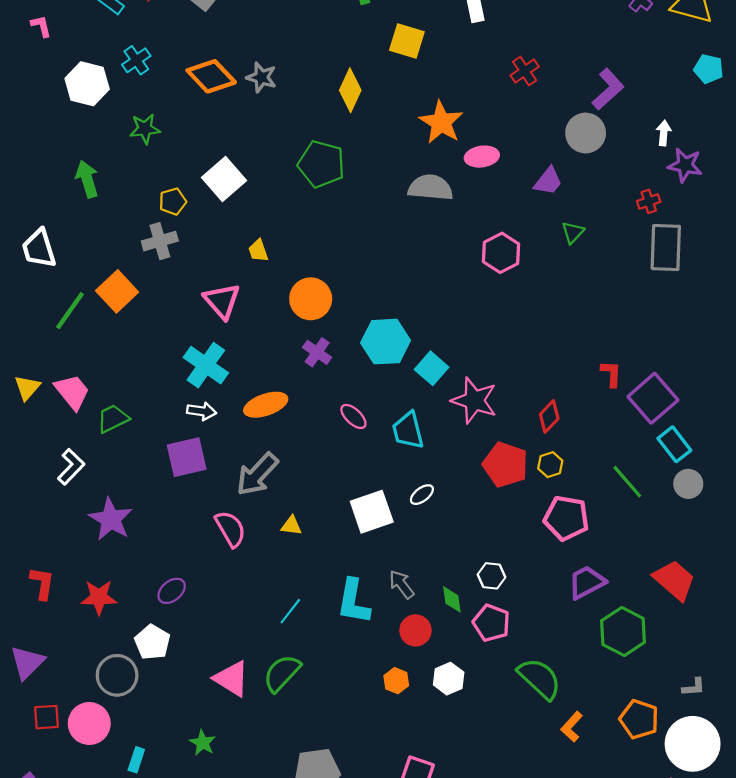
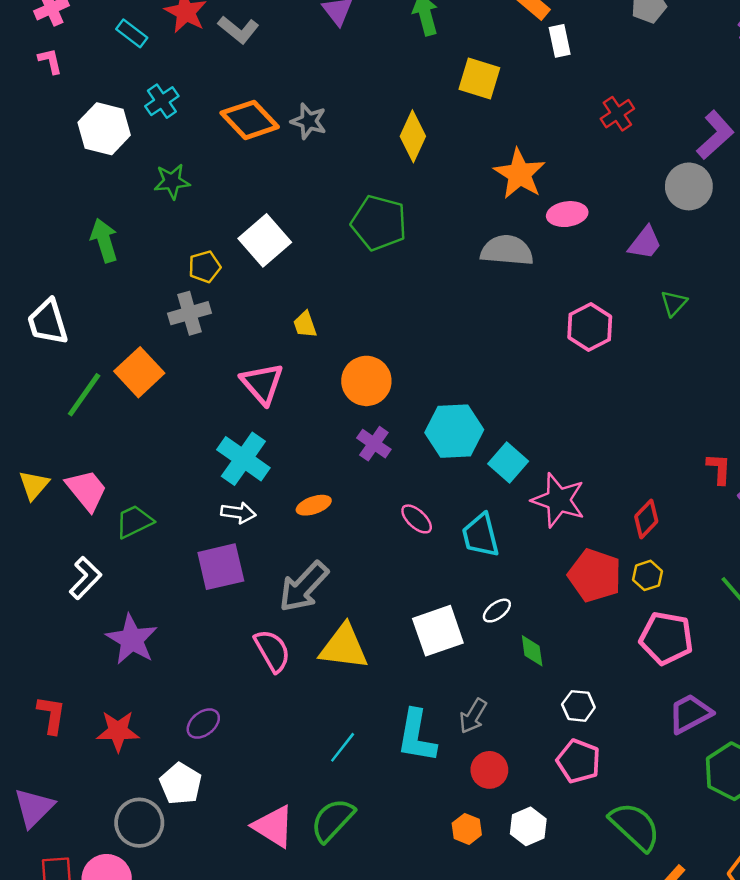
orange ellipse: (266, 405) -> (314, 505), size x0.7
yellow triangle: (291, 526) -> (344, 647), size x2.0
gray arrow: (402, 584) -> (473, 716), turned -112
green diamond: (452, 599) -> (532, 651), moved

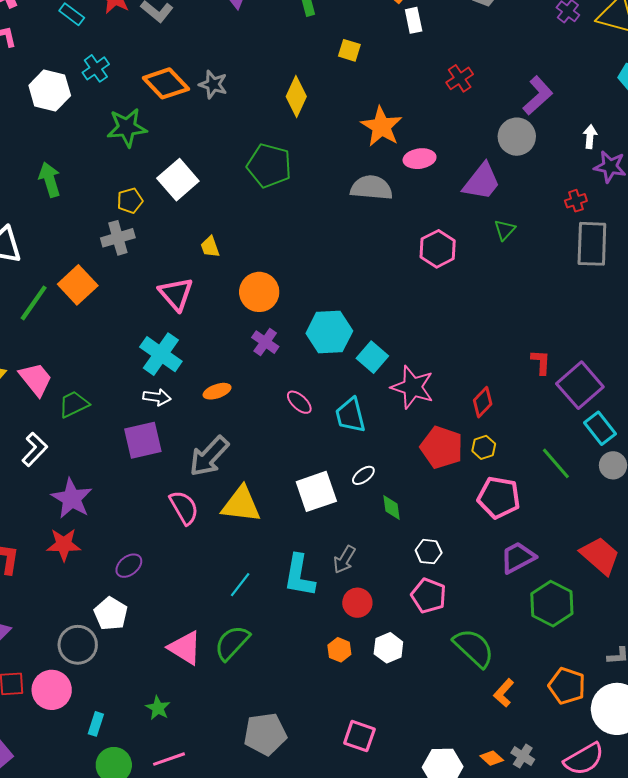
yellow square: (479, 79) -> (349, 50), size x0.7
green star: (172, 181) -> (127, 128), moved, size x1.4
purple trapezoid: (645, 243) -> (482, 182), size x1.4
red star: (118, 731) -> (64, 545), moved

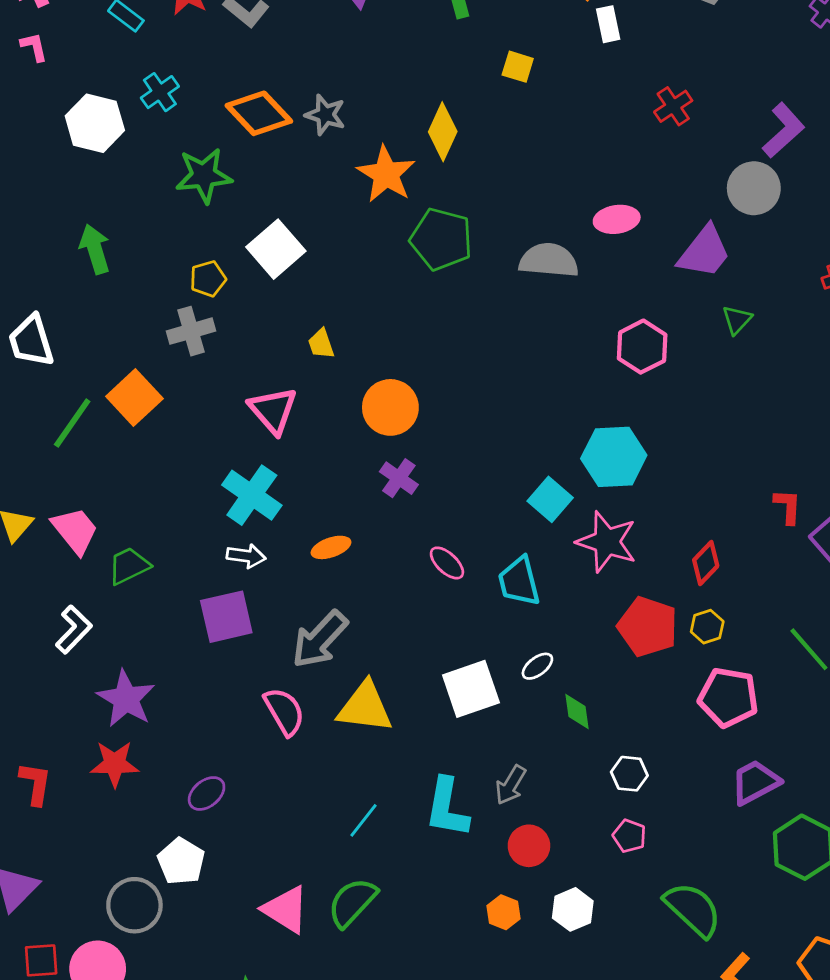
orange star: (381, 127) -> (386, 174), moved
green pentagon: (269, 166) -> (441, 239), moved
cyan hexagon: (329, 332) -> (614, 457), moved
pink pentagon: (429, 596) -> (629, 836), size x0.7

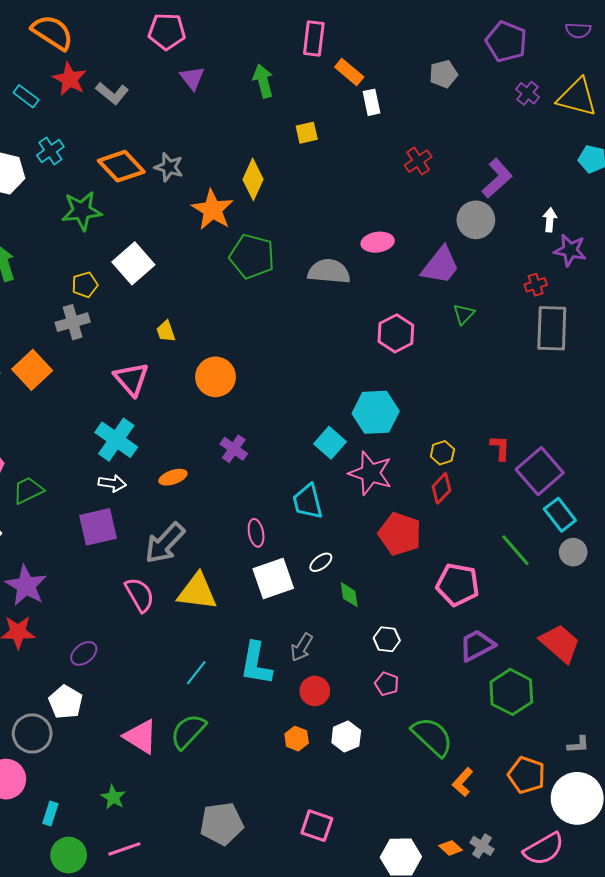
yellow square: (518, 67) -> (307, 133), turned -30
purple cross: (399, 478) -> (234, 449), moved
pink ellipse: (447, 563) -> (256, 533), moved, turned 36
yellow hexagon: (707, 627) -> (442, 453), moved

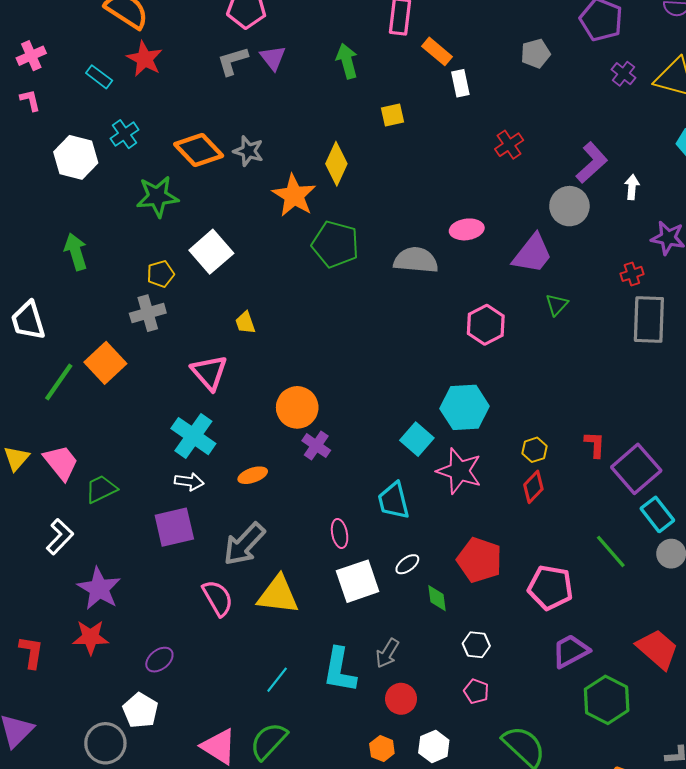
gray L-shape: (112, 93) -> (233, 61), moved, turned 124
white arrow: (550, 220) -> (632, 187), moved
orange circle: (216, 377) -> (297, 407), moved
red pentagon: (400, 534) -> (479, 560), moved

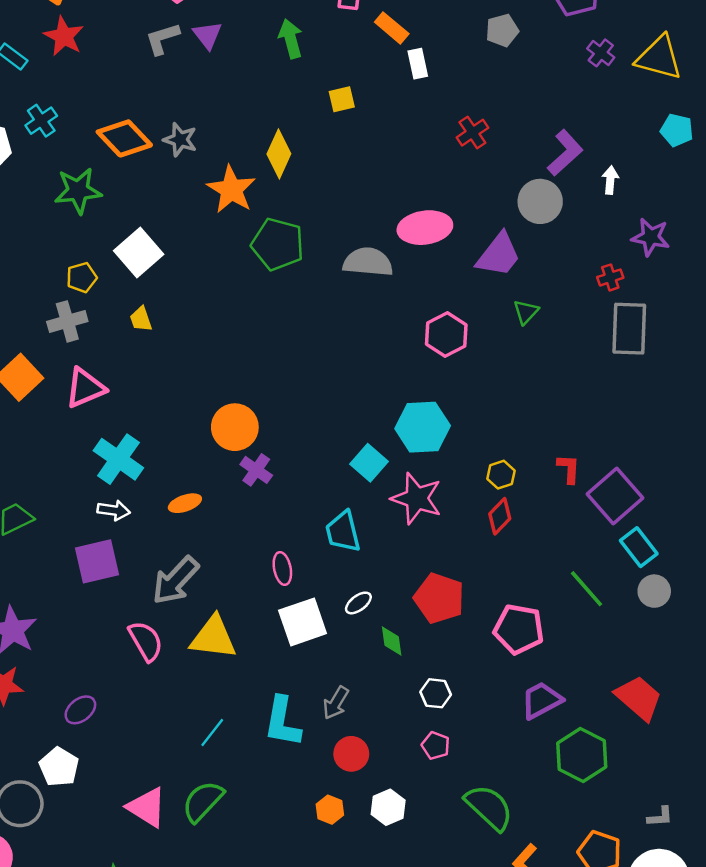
pink ellipse: (467, 229) -> (425, 228), size x1.4
yellow trapezoid: (245, 323) -> (141, 319), moved
pink triangle: (209, 372) -> (85, 388), moved, turned 48

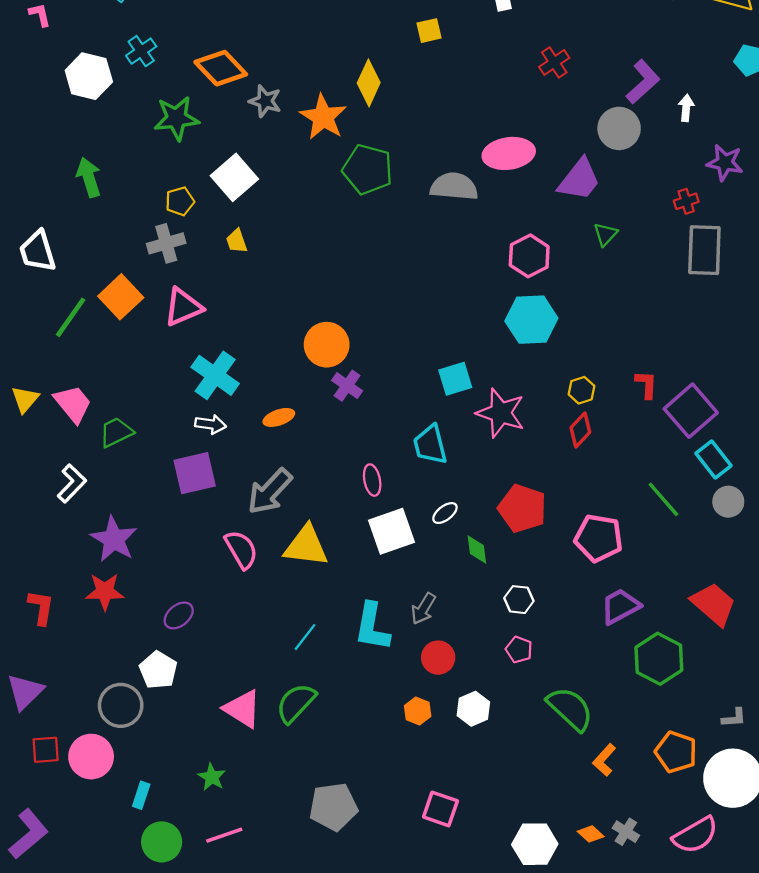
gray star: (180, 140) -> (265, 101), moved
cyan hexagon: (423, 427) -> (531, 320), moved
cyan square: (369, 463) -> (455, 379), turned 32

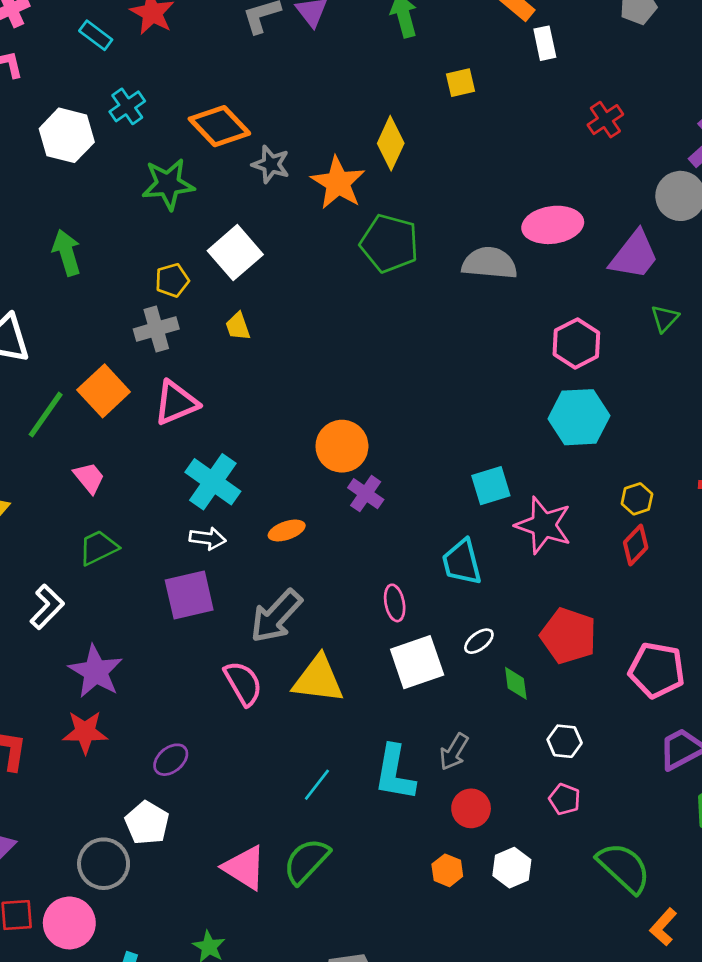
pink trapezoid: (73, 404) -> (89, 478), moved, size x0.7

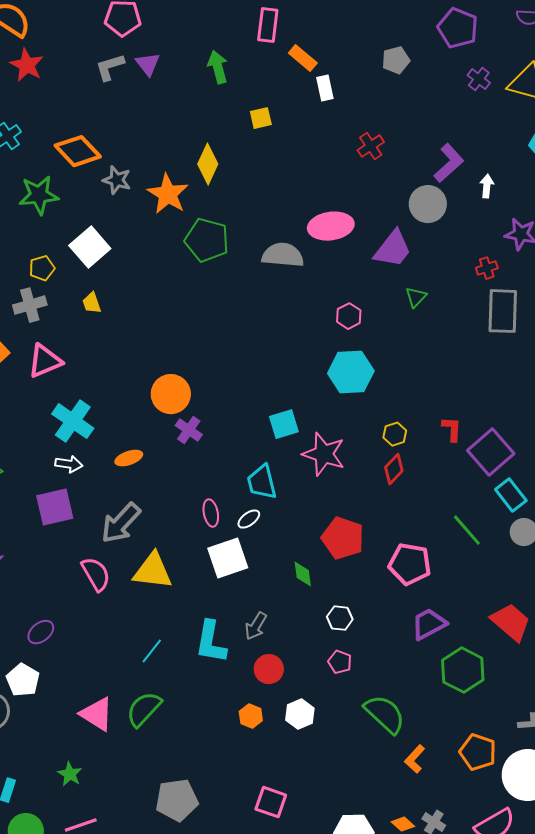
pink hexagon: (576, 343) -> (349, 316), size x0.7
white ellipse: (479, 641) -> (249, 519), moved

